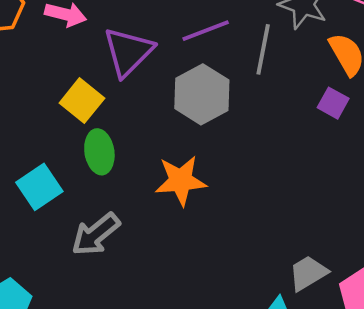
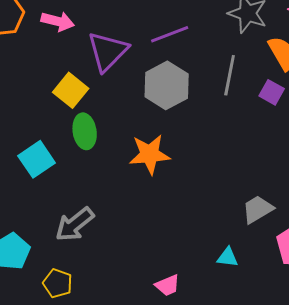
gray line: (263, 49) -> (230, 75), moved
gray arrow: (96, 234) -> (75, 224), moved
gray trapezoid: (308, 273) -> (258, 209), moved

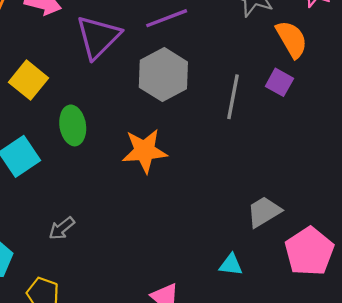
gray line: (230, 75) -> (233, 97), moved
yellow square: (71, 90) -> (28, 80), moved
gray arrow: (75, 224) -> (62, 228), size x0.6

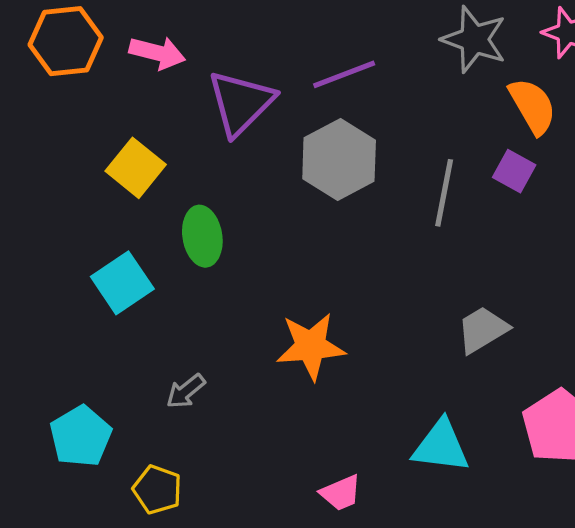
orange star: (145, 151) -> (311, 346), moved
gray trapezoid: (264, 212) -> (482, 330), moved
cyan triangle: (231, 265) -> (441, 446), size x1.6

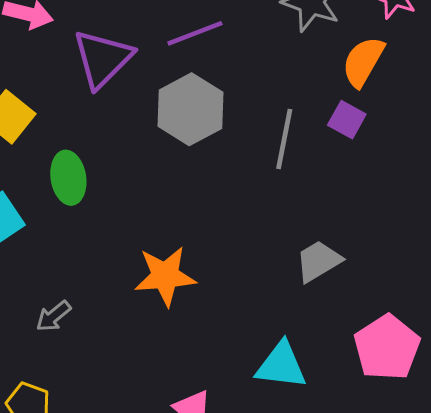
orange semicircle: (533, 106) -> (363, 62), turned -120

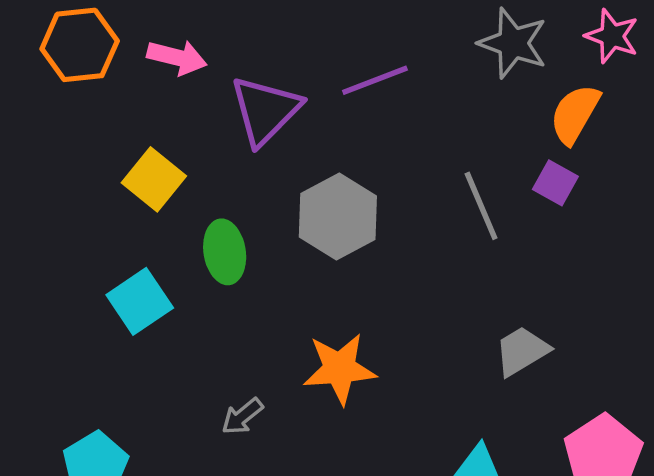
gray hexagon: (190, 109) -> (338, 216), moved
gray line: (284, 139) -> (481, 206), turned -34
gray arrow: (53, 316) -> (242, 416), moved

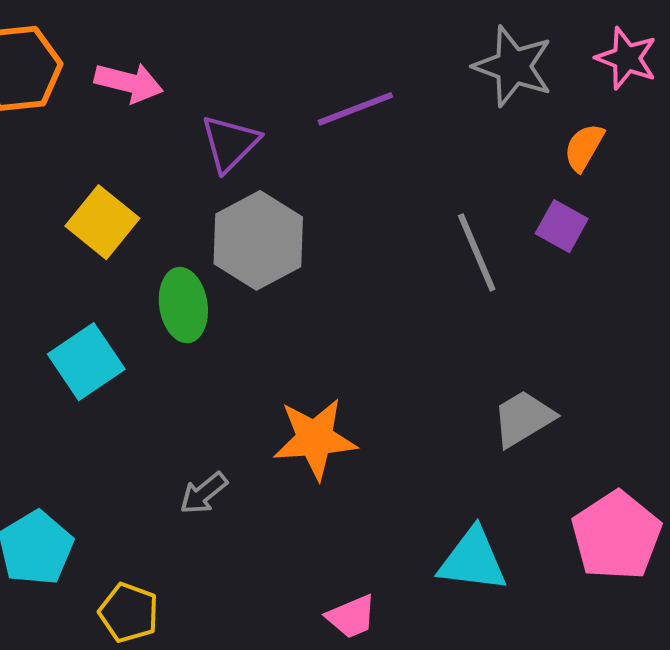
purple triangle: (265, 110) -> (230, 143), size x0.7
orange semicircle: (575, 114) -> (584, 147), size x0.7
gray hexagon: (338, 216) -> (258, 240), moved

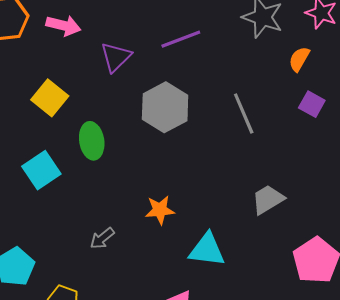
purple square: (562, 226) -> (312, 104), moved
gray hexagon: (258, 240) -> (165, 107), moved
orange star: (315, 439) -> (160, 210), size x0.7
cyan triangle: (473, 560) -> (207, 250), moved

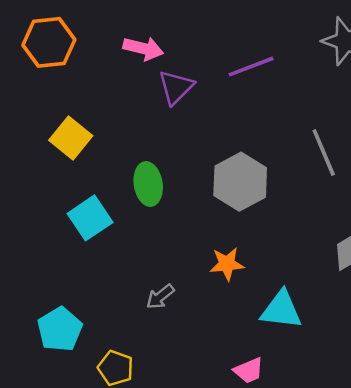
pink arrow: (63, 26) -> (143, 48), moved
yellow square: (50, 98) -> (71, 138), moved
gray hexagon: (165, 107) -> (240, 182), moved

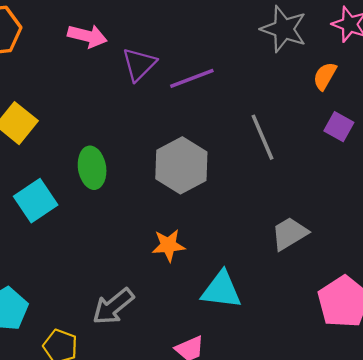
purple line: (251, 67) -> (192, 78), moved
purple triangle: (176, 87) -> (139, 64), moved
gray arrow: (160, 297) -> (113, 306), moved, size x1.5

